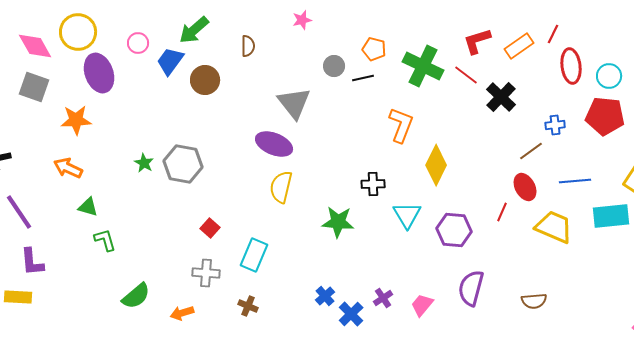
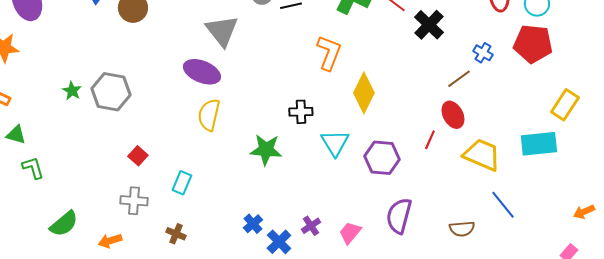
blue cross: (555, 125) -> (483, 53), turned 36
blue line: (575, 181) -> (503, 205), moved, turned 56
cyan rectangle: (254, 255) -> (182, 183), size x0.7

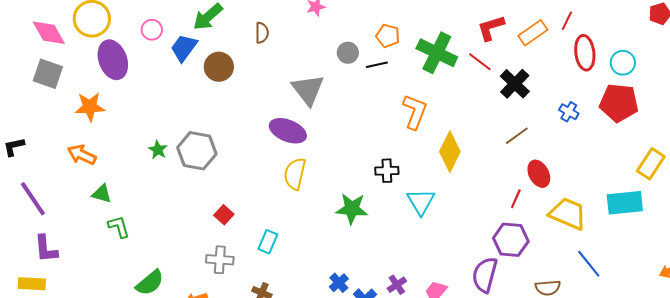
brown line: (459, 79) -> (517, 136), moved
purple hexagon: (382, 158) -> (511, 240), moved

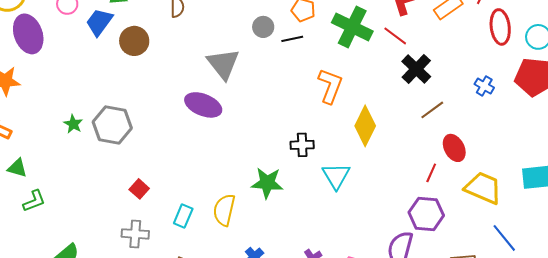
black cross: (515, 84) -> (416, 69), moved
yellow semicircle: (295, 174) -> (224, 210), moved
green L-shape: (119, 227) -> (34, 201), turned 85

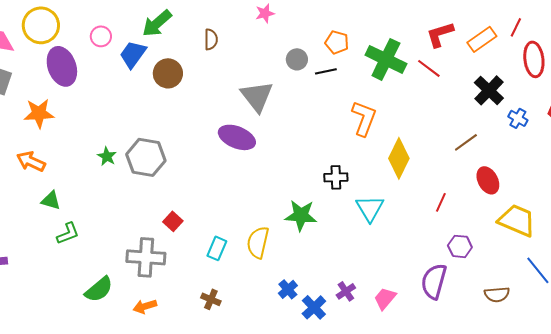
black cross: (416, 69) -> (489, 90), moved
red line: (431, 173) -> (441, 202), moved
purple hexagon: (426, 214) -> (460, 246), size x0.7
gray cross: (135, 234) -> (146, 257), moved, size x1.4

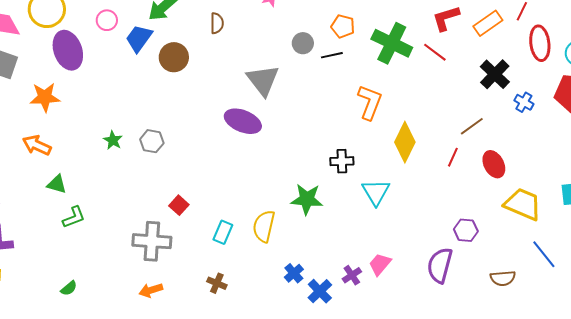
gray hexagon: (146, 157) -> (152, 141), size x0.6
red line: (441, 202) -> (453, 157), moved
green semicircle: (99, 289) -> (69, 288), moved, size x0.6
pink trapezoid: (385, 298) -> (380, 264), moved

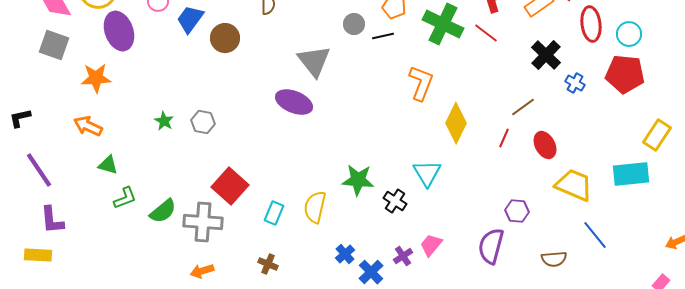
black cross: (342, 161) -> (395, 201), moved, turned 35
red square: (179, 205) -> (230, 186), size x1.8
green semicircle: (69, 288) -> (163, 211), moved, size x1.6

